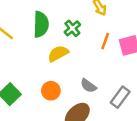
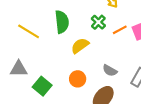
green cross: (72, 28) -> (98, 22), moved
orange line: (105, 41) -> (120, 30), turned 48

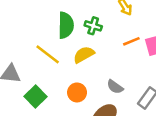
green cross: (98, 22) -> (93, 26), moved, turned -32
yellow line: (29, 31) -> (48, 54), moved

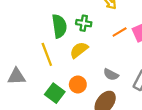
yellow line: (48, 54) -> (47, 54), turned 40
green square: (35, 97) -> (55, 93), moved

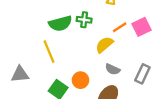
green semicircle: (59, 26) -> (60, 24), turned 85
yellow semicircle: (79, 50) -> (104, 45), moved

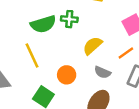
orange line: (120, 27) -> (126, 53), moved
orange circle: (80, 80) -> (67, 75), moved

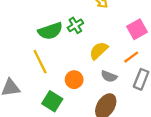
green cross: (69, 19) -> (75, 25), turned -35

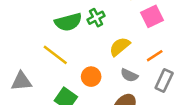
pink square: (137, 29) -> (152, 16), moved
yellow line: (40, 62) -> (55, 55), turned -30

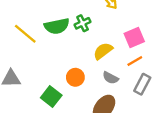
pink square: (152, 16) -> (134, 38), moved
yellow line: (55, 55) -> (25, 34), moved

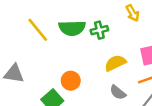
orange circle: (75, 77) -> (71, 81), moved

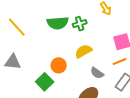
yellow line: (38, 30) -> (17, 27), moved
yellow semicircle: (115, 63) -> (83, 51), moved

